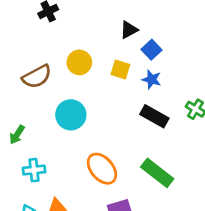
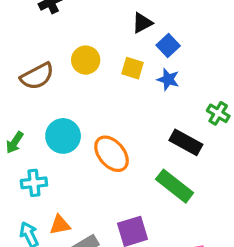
cyan circle: (71, 115) -> (63, 136), moved
black rectangle: (154, 116) -> (186, 142), moved
orange ellipse: (102, 169) -> (112, 154), moved

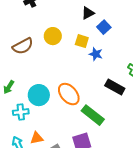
blue star: (168, 79) -> (96, 54), moved
cyan circle: (63, 136) -> (39, 95), moved
green rectangle: (175, 186) -> (93, 115), moved

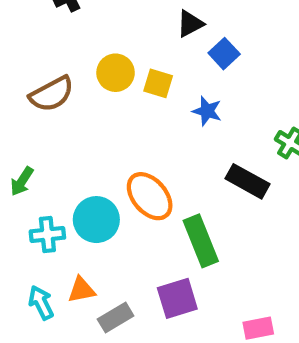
yellow square: (82, 41) -> (158, 83), moved
cyan circle: (39, 95) -> (96, 220), moved
green rectangle: (93, 115) -> (201, 241), turned 30

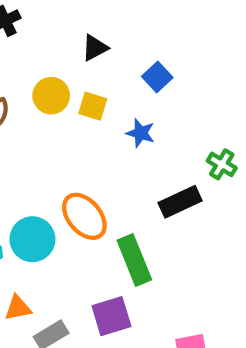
black triangle: (190, 24) -> (95, 48), moved
black rectangle: (248, 181) -> (180, 202), turned -54

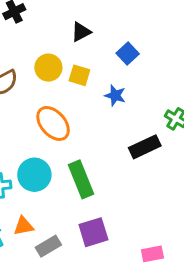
orange ellipse: (84, 216) -> (53, 123), moved
green rectangle: (134, 260) -> (81, 179), moved

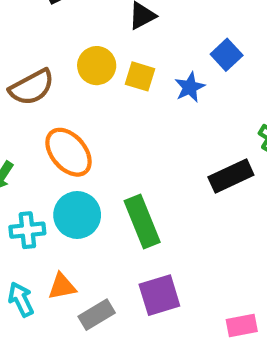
blue square: (128, 54) -> (227, 55), moved
blue star: (115, 96) -> (190, 87), moved, turned 30
orange ellipse: (53, 123) -> (69, 152), moved

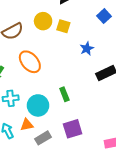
blue star: (190, 87) -> (87, 49), moved
cyan circle: (77, 215) -> (38, 105), moved
green rectangle: (142, 221) -> (64, 94), size x0.6

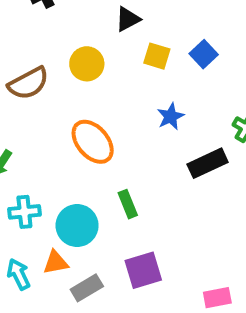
yellow square: (63, 26) -> (157, 56), moved
orange ellipse: (30, 62) -> (93, 142), moved

